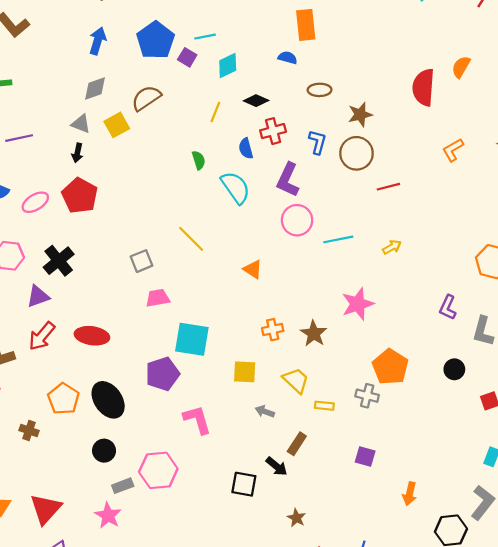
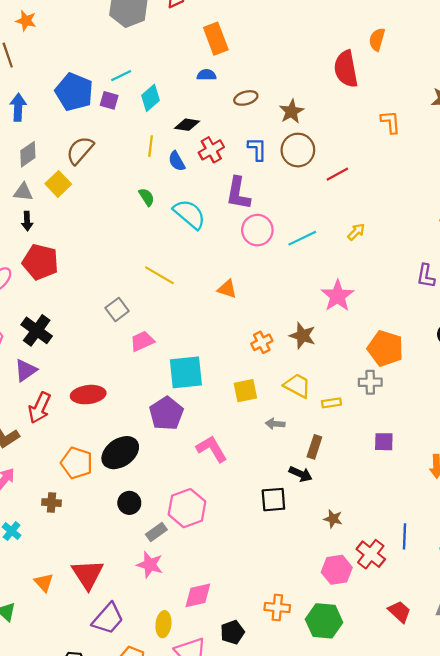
blue semicircle: (246, 148) -> (177, 161), moved
orange L-shape: (453, 150) -> (390, 122), turned 130
black ellipse: (108, 400) -> (120, 453), turned -75

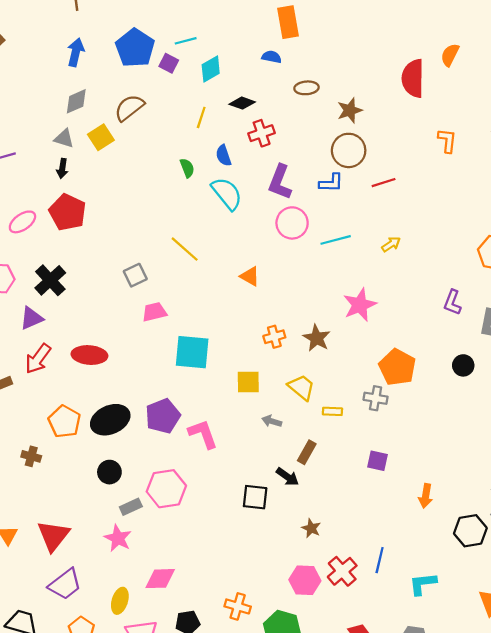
blue L-shape: (257, 149) -> (331, 183), moved, turned 80
blue semicircle: (177, 161) -> (224, 155), moved
purple pentagon: (166, 413) -> (163, 416), moved

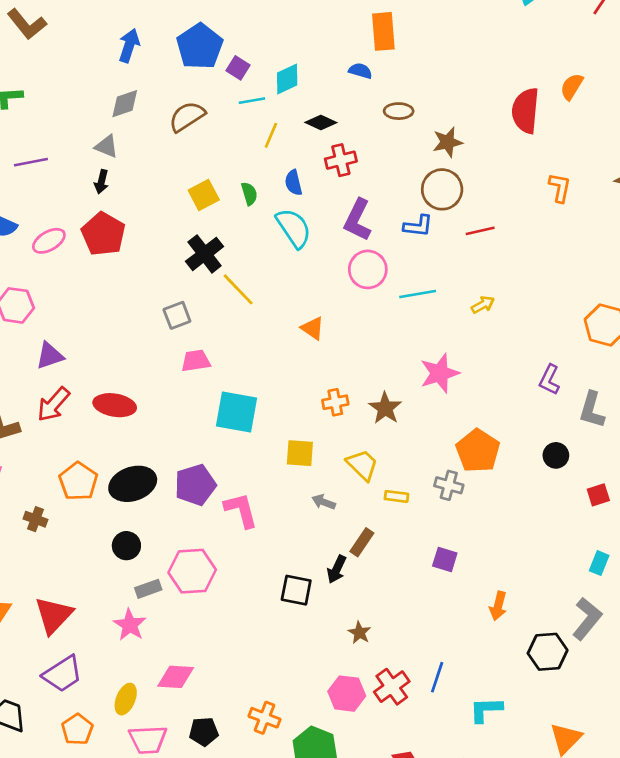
cyan line: (186, 41) -> (252, 101), moved
yellow square: (101, 137) -> (204, 195), moved
black cross: (50, 280) -> (205, 254), moved
black arrow: (287, 477) -> (337, 569), turned 75

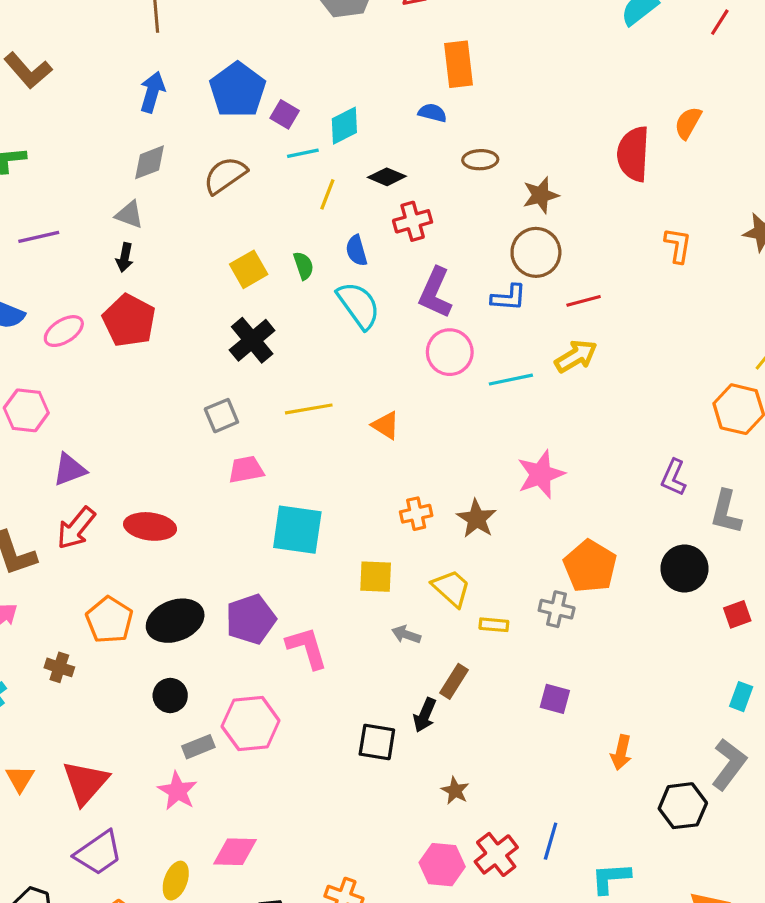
yellow line: (238, 289) -> (309, 409), moved, turned -54
yellow arrow: (483, 305) -> (576, 356), moved, size x1.5
black circle: (556, 455) -> (684, 568), size x1.5

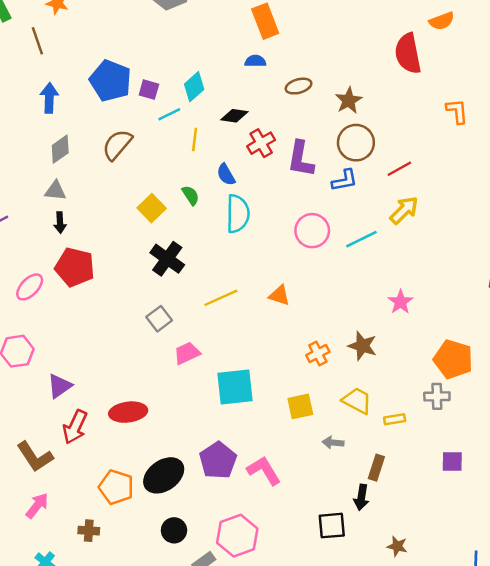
orange semicircle: (688, 123) -> (442, 21), turned -125
purple L-shape: (435, 293) -> (301, 159), moved
cyan semicircle: (359, 305) -> (238, 214), turned 51
pink star: (541, 474) -> (400, 302), size x0.7

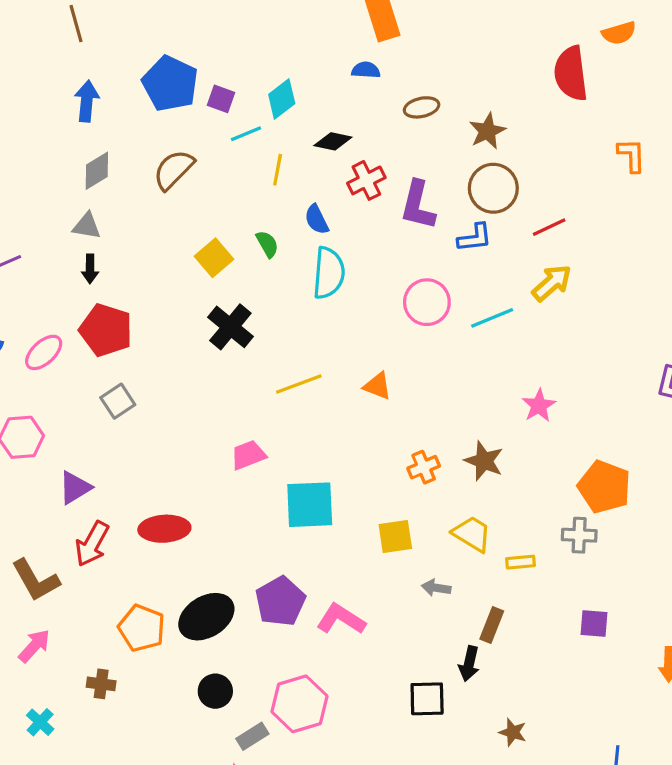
gray square: (159, 319) -> (118, 401), moved
pink L-shape: (264, 471) -> (341, 619), turned -30

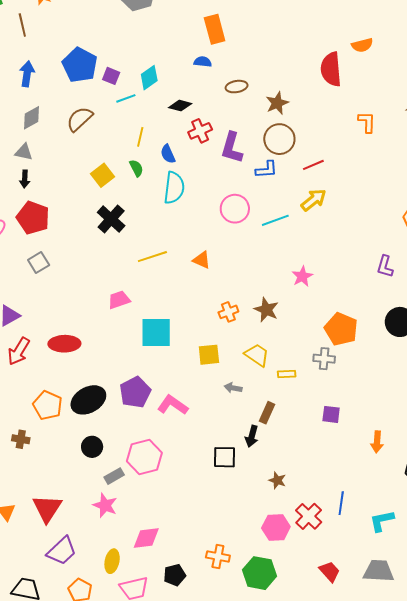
yellow line: (278, 170) -> (140, 137), moved

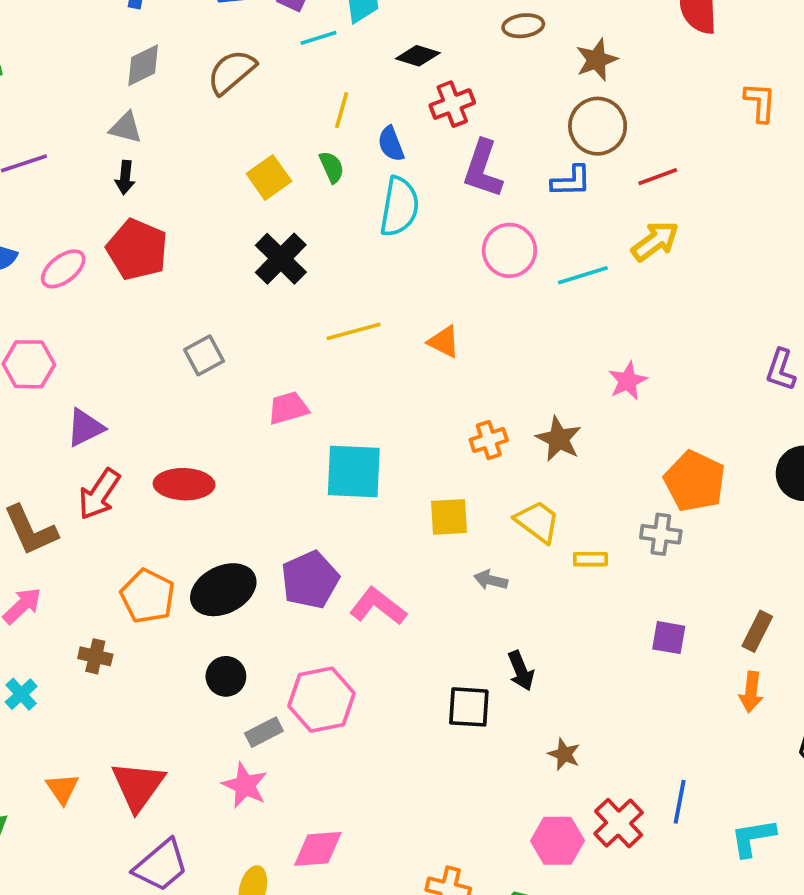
purple L-shape: (232, 148) -> (483, 169), moved
gray square: (39, 263) -> (204, 355), moved
brown rectangle: (267, 413) -> (757, 631), moved
black arrow: (252, 436) -> (521, 671), turned -40

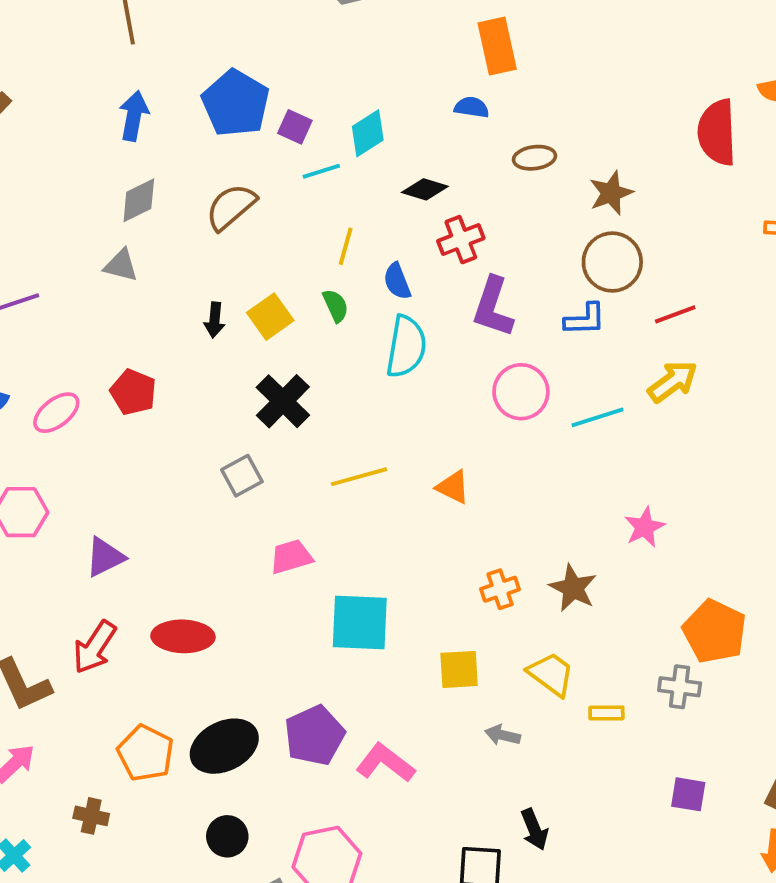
black arrow: (125, 177) -> (215, 320), moved
red pentagon: (137, 250) -> (133, 392), size x0.7
gray square: (204, 355) -> (242, 476), moved
purple triangle: (85, 428) -> (105, 557), moved

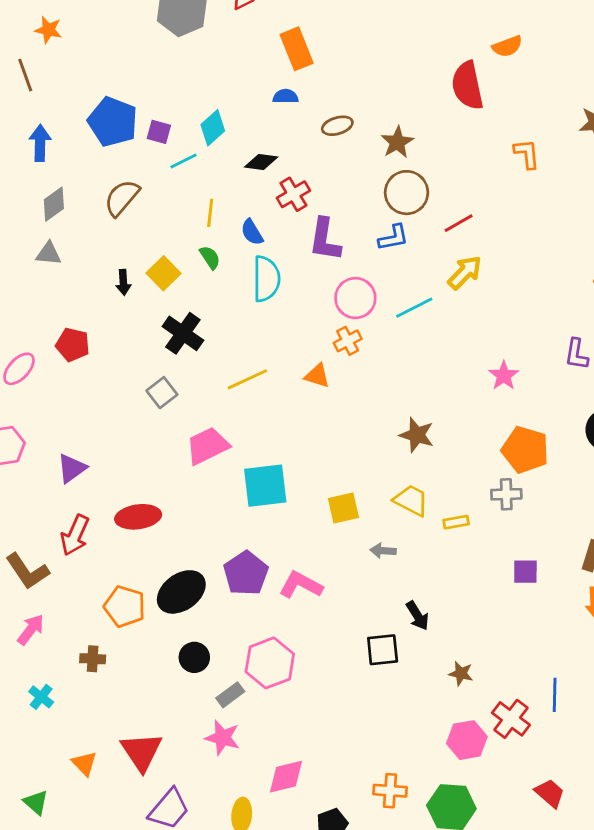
pink star: (645, 527) -> (504, 376), moved
pink trapezoid: (291, 557) -> (207, 446), size x1.4
orange cross: (500, 589) -> (348, 341), moved

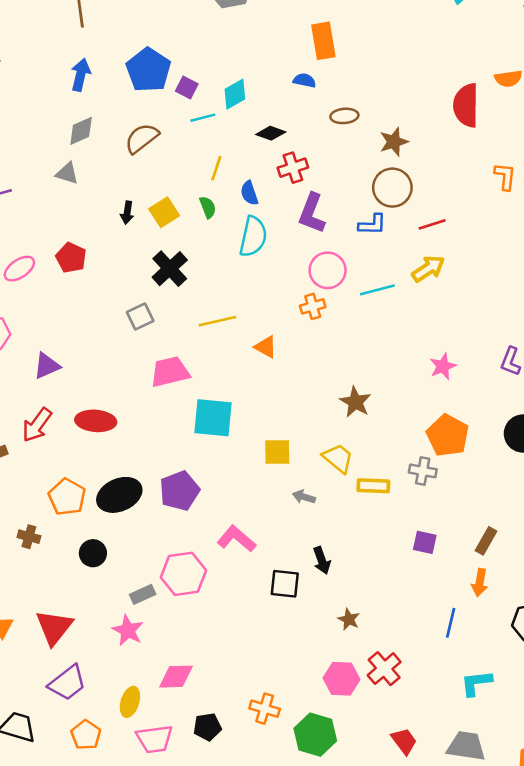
orange triangle: (317, 376) -> (266, 347), moved
yellow rectangle: (456, 522) -> (373, 486), size x1.4
pink L-shape: (301, 585) -> (236, 539), moved
black circle: (194, 657) -> (93, 553), moved
blue line: (555, 695) -> (451, 623), moved

